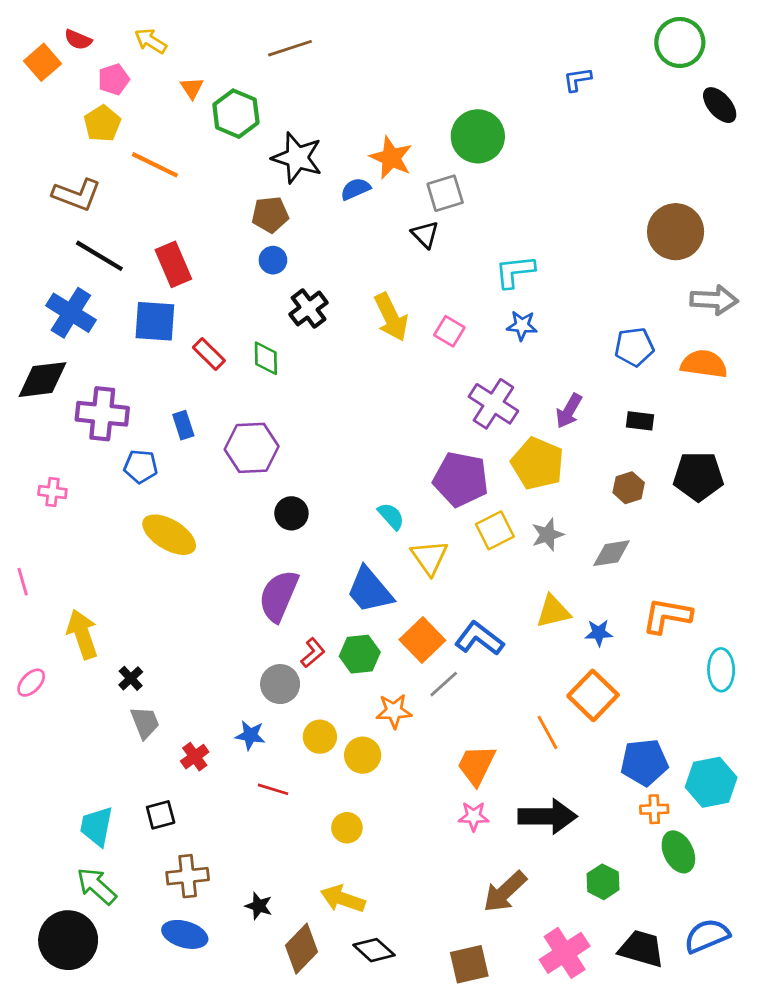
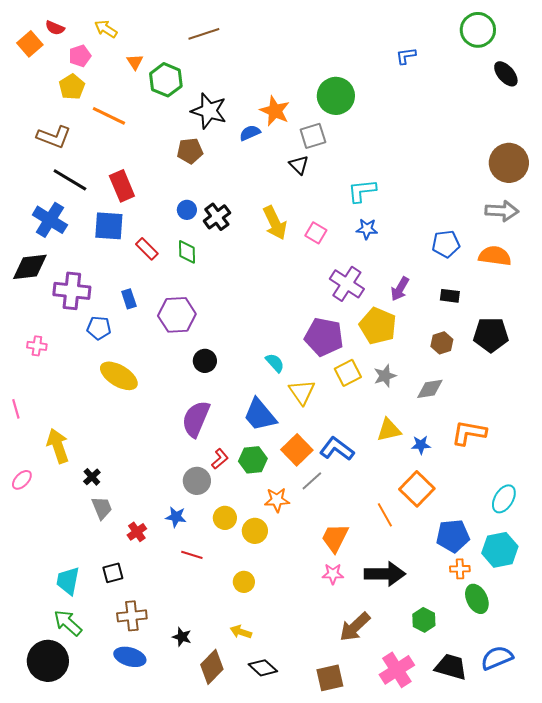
brown circle: (676, 232) -> (509, 163), moved
blue circle: (273, 260) -> (187, 210), moved
cyan ellipse: (721, 670) -> (504, 499), moved, turned 32
yellow arrow: (343, 899) -> (241, 632), size x0.7

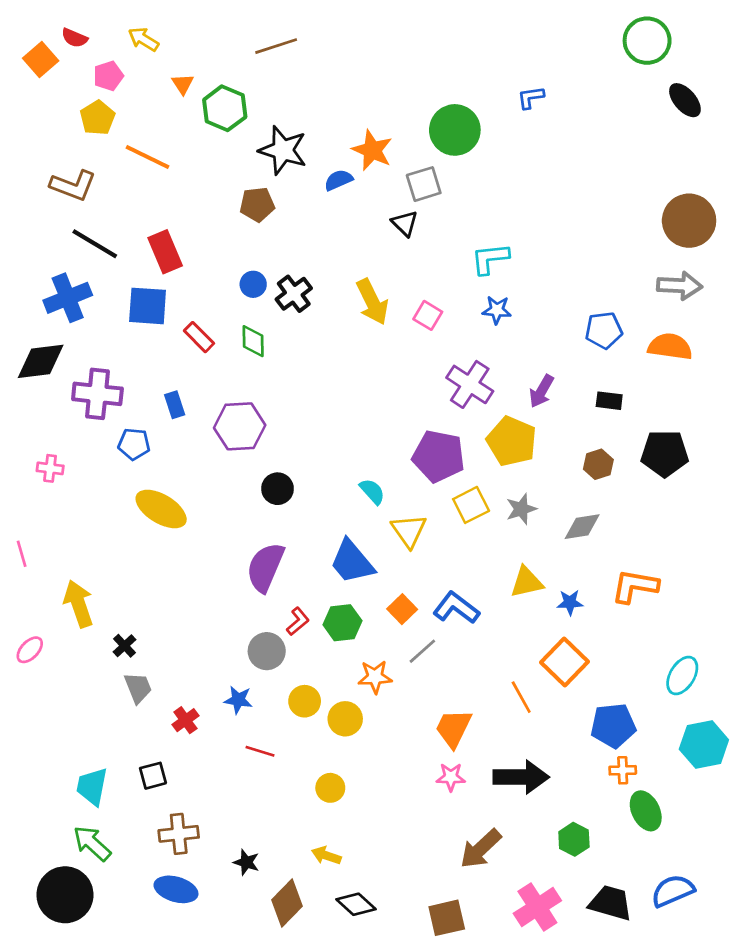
blue L-shape: (406, 56) -> (531, 97), moved
blue cross: (50, 220) -> (68, 298), turned 36
orange square: (297, 450) -> (402, 609), size x0.7
cyan hexagon: (500, 550) -> (704, 745), moved

